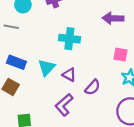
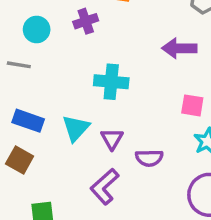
purple triangle: (69, 75) -> (112, 139), turned 32
purple semicircle: (93, 87) -> (149, 158), turned 49

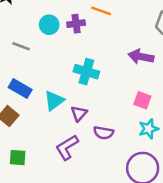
cyan circle: (37, 30) -> (49, 25), moved

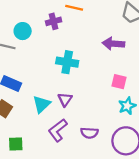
cyan circle: (49, 25) -> (23, 31), moved
cyan triangle: (54, 101) -> (42, 104), moved
purple semicircle: (104, 133) -> (89, 133), moved

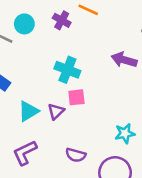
purple cross: (54, 21) -> (62, 20), turned 32
pink square: (119, 82) -> (76, 97), moved, turned -32
purple L-shape: (58, 130) -> (25, 153), moved

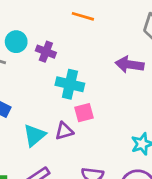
purple cross: (62, 20) -> (46, 52), moved
purple triangle: (56, 111) -> (64, 131), turned 36

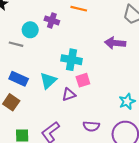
purple cross: (46, 52) -> (52, 20), moved
cyan triangle: (34, 135) -> (48, 81), moved

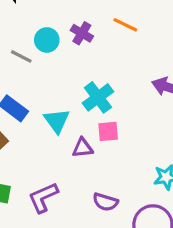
cyan cross: (72, 60) -> (98, 97), turned 30
cyan triangle: (48, 81) -> (57, 121), turned -36

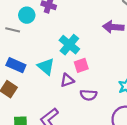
purple semicircle: (105, 202) -> (88, 95), moved

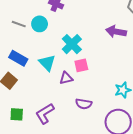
cyan circle: (27, 15) -> (40, 24), moved
purple semicircle: (88, 95) -> (84, 104), moved

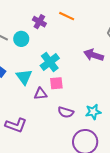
purple semicircle: (84, 104) -> (66, 112), moved
purple L-shape: (45, 113) -> (16, 125), turned -135

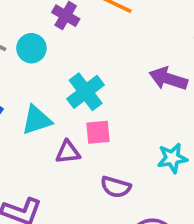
cyan triangle: (24, 77) -> (37, 120), turned 48
cyan star: (93, 112) -> (172, 158), moved

